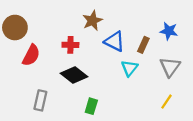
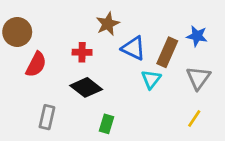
brown rectangle: (143, 45) -> (167, 52), size x1.5

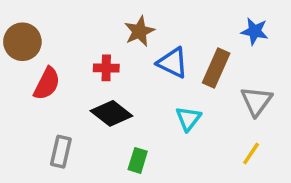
blue star: (197, 36) -> (255, 31), moved
cyan triangle: (151, 79) -> (188, 119), moved

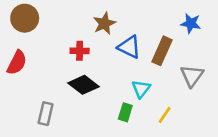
brown circle: (22, 42) -> (25, 18), moved
red semicircle: (47, 84) -> (17, 63), moved
yellow line: (251, 153) -> (165, 115), moved
green rectangle: (138, 160) -> (125, 112), moved

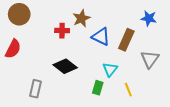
red cross: (80, 51) -> (62, 31), moved
yellow line: (165, 115) -> (128, 90), turned -56

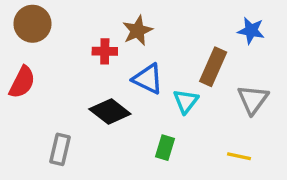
blue triangle: (101, 37) -> (148, 79), moved
cyan triangle: (110, 69) -> (186, 101), moved
yellow line: (128, 90) -> (239, 156), moved, turned -56

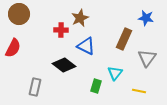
cyan triangle: (186, 101) -> (115, 73), moved

